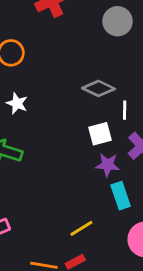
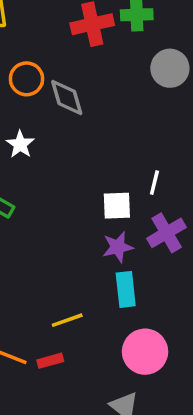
gray diamond: (98, 88) -> (67, 98), moved, turned 36
purple star: (108, 165) -> (118, 247), turned -30

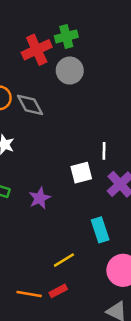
gray circle: (170, 68) -> (70, 71), moved
purple star: (118, 247) -> (40, 198), moved

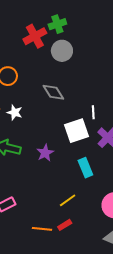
gray diamond: (30, 105) -> (53, 92), moved
white square: (81, 173) -> (76, 131), size x1.4
cyan rectangle: (100, 230) -> (85, 168), moved

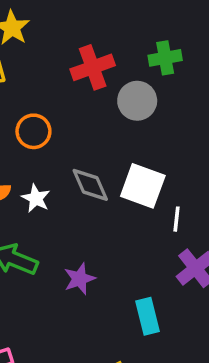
green cross: (57, 24) -> (165, 58), moved
gray diamond: (53, 92) -> (90, 185), moved
white square: (76, 131) -> (143, 186), moved, turned 30

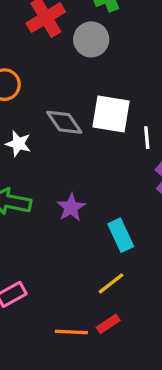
cyan rectangle: (148, 316) -> (121, 235), moved

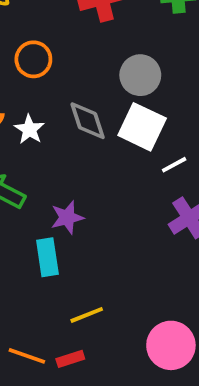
gray circle: (91, 39) -> (140, 75), moved
white line: (147, 138) -> (174, 165), turned 50
cyan rectangle: (121, 235) -> (47, 257), moved

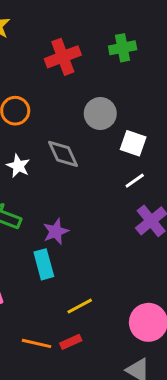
white square: (142, 127) -> (133, 143), moved, size x0.7

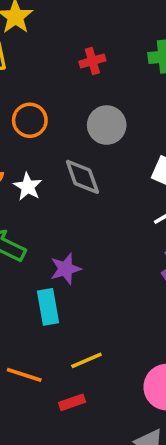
red cross: (63, 57) -> (92, 61), size x0.6
gray circle: (100, 114) -> (107, 125), moved
orange line: (36, 343) -> (24, 375), moved

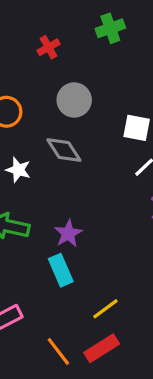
orange line: (24, 375) -> (58, 351), moved, turned 48
red rectangle: (72, 402) -> (102, 348), size x1.5

